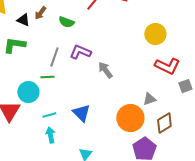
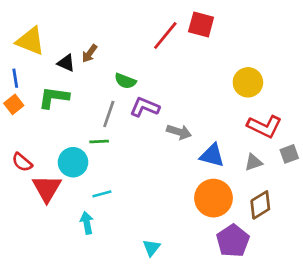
green semicircle: (66, 22) -> (125, 81), moved
gray arrow: (105, 70) -> (179, 132), turned 144
gray triangle: (149, 99) -> (253, 162), moved
blue triangle: (81, 113) -> (212, 155), moved, turned -30
cyan arrow: (50, 135) -> (87, 223), moved

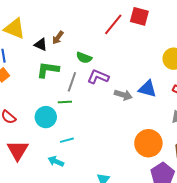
green L-shape: (54, 97) -> (48, 70), moved
blue triangle: (212, 155) -> (147, 89), moved
red triangle: (47, 188) -> (18, 150), moved
cyan arrow: (87, 223) -> (56, 161), turned -56

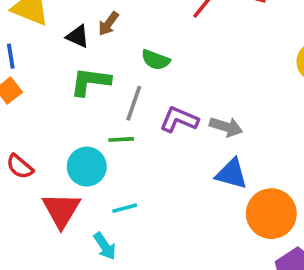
purple L-shape: (98, 77) -> (179, 120), moved
blue triangle: (147, 89) -> (231, 174), moved
red triangle: (18, 150) -> (61, 210), moved
cyan arrow: (56, 161) -> (105, 246), turned -147

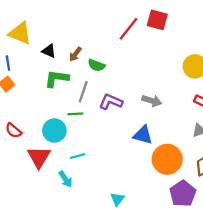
brown arrow: (108, 24) -> (75, 54), moved
gray arrow: (226, 127) -> (152, 101), moved

